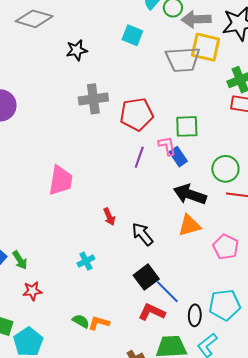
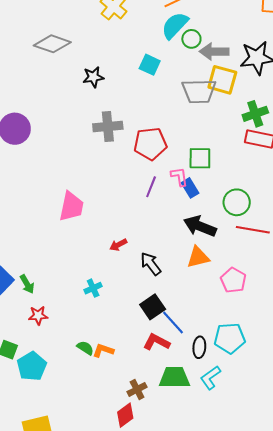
red arrow: (109, 217) -> (118, 245), turned 84

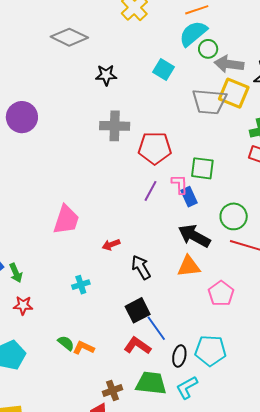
pink trapezoid: (71, 206) -> (66, 220), moved

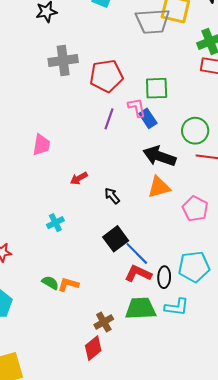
pink trapezoid: (66, 220) -> (41, 145), moved, size x0.7
black arrow: (141, 267) -> (112, 196), size x0.7
red L-shape: (137, 346) -> (138, 273), moved
cyan L-shape: (187, 387) -> (177, 307), turned -135

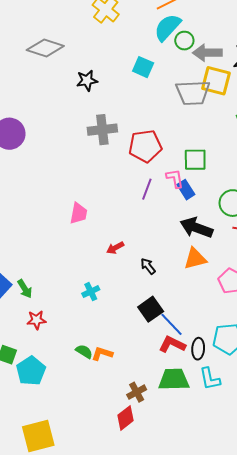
cyan L-shape: (177, 307) -> (210, 379), turned 70

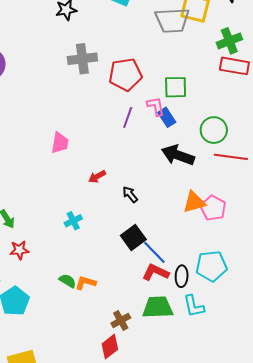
orange triangle: (195, 259) -> (194, 202), moved

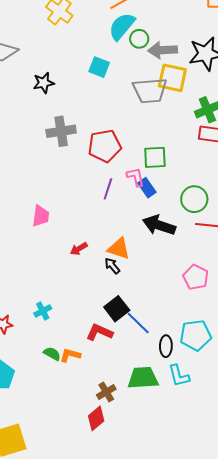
orange triangle: (194, 202) -> (119, 249), moved, turned 35
cyan cross: (73, 221) -> (43, 311), moved
red L-shape: (156, 272) -> (99, 332), moved

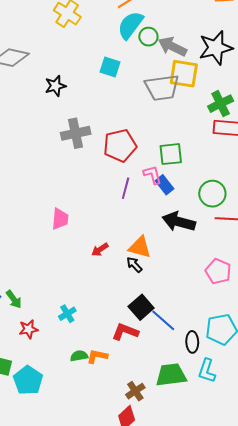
gray arrow: (163, 50) -> (172, 47), turned 32
green semicircle: (52, 354) -> (79, 356), turned -36
cyan L-shape: (179, 376) -> (207, 371), turned 35

